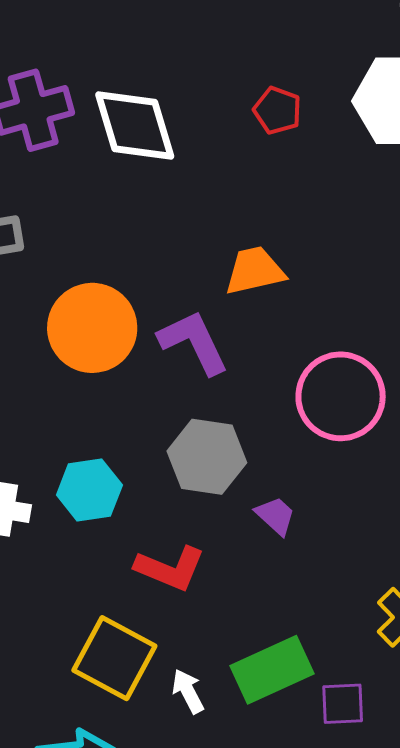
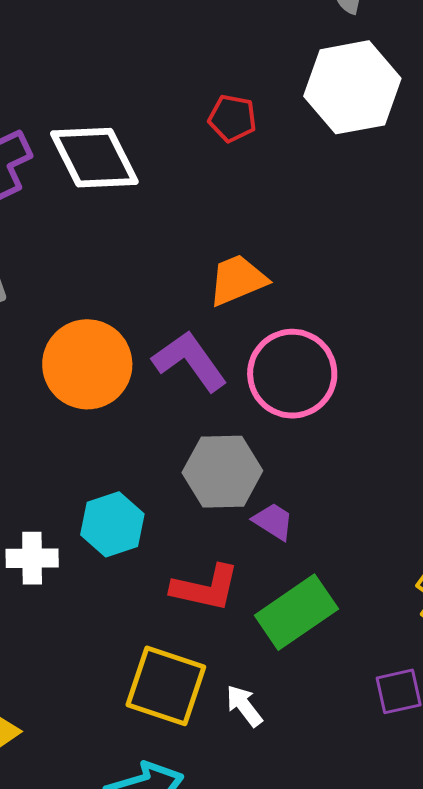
pink circle: (341, 396) -> (292, 374), moved
purple trapezoid: (275, 516) -> (273, 521), moved
green rectangle: (272, 670) -> (296, 612), moved

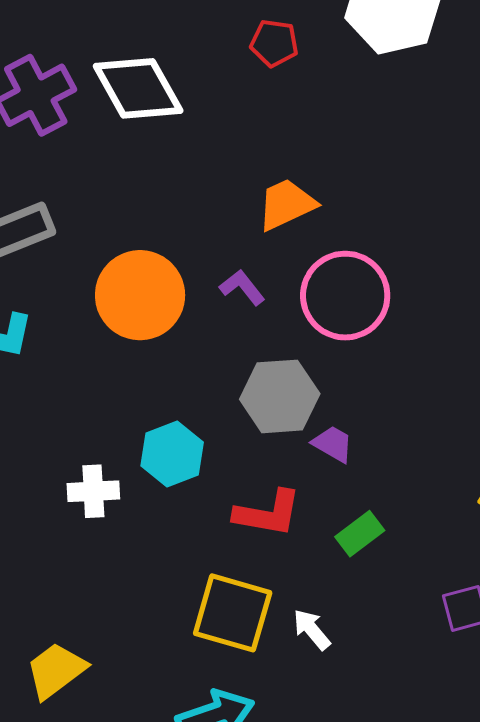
purple L-shape: (190, 361) -> (242, 287), size x0.6
green rectangle: (296, 612) -> (360, 534), size x0.6

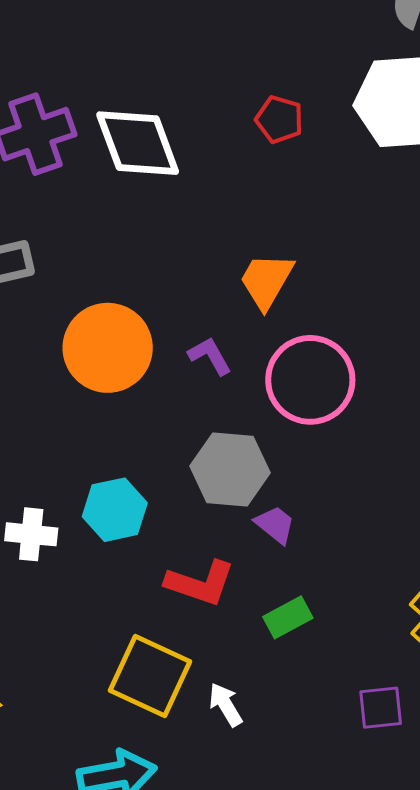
orange trapezoid: (286, 204) -> (266, 281), turned -44

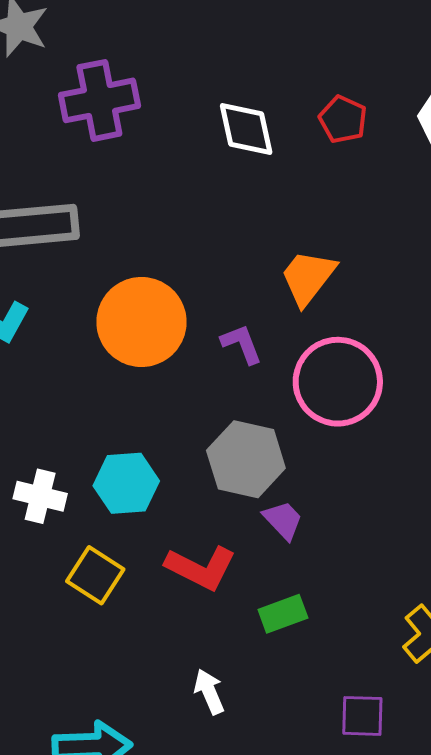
white diamond: (138, 143) -> (246, 129), moved, size x0.7
yellow square: (150, 676) -> (95, 575), moved, size x0.7

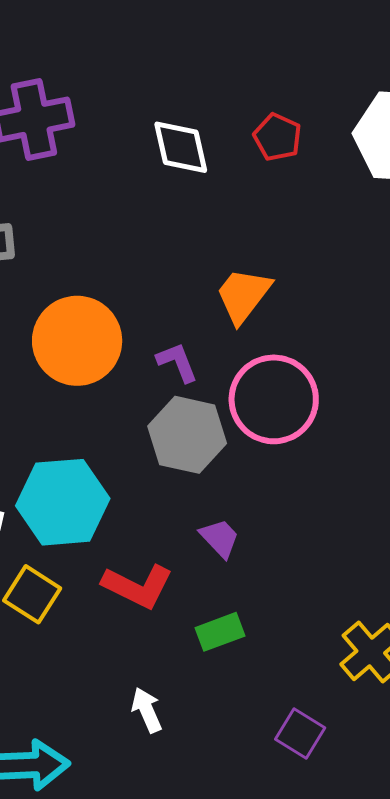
gray hexagon: (246, 459) -> (187, 435), moved
cyan hexagon: (126, 483) -> (63, 502), size x1.4
purple square: (362, 716) -> (300, 734), turned 30

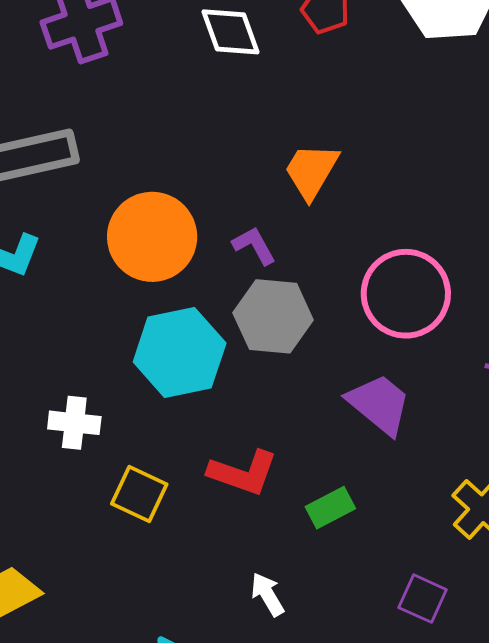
pink circle: (274, 399) -> (406, 294), moved
cyan hexagon: (63, 502) -> (180, 352), moved
purple trapezoid: (220, 538) -> (379, 404), moved, size x1.6

